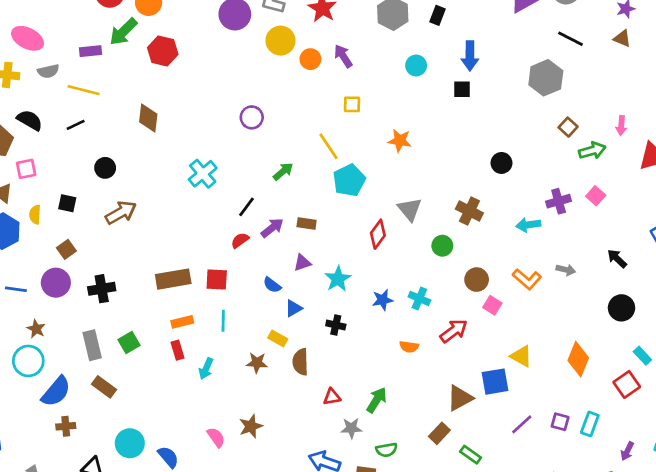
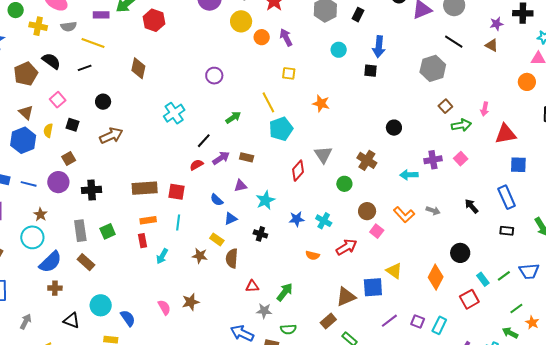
pink square: (26, 169) -> (58, 100), moved, turned -35
black circle: (621, 308) -> (460, 253), moved

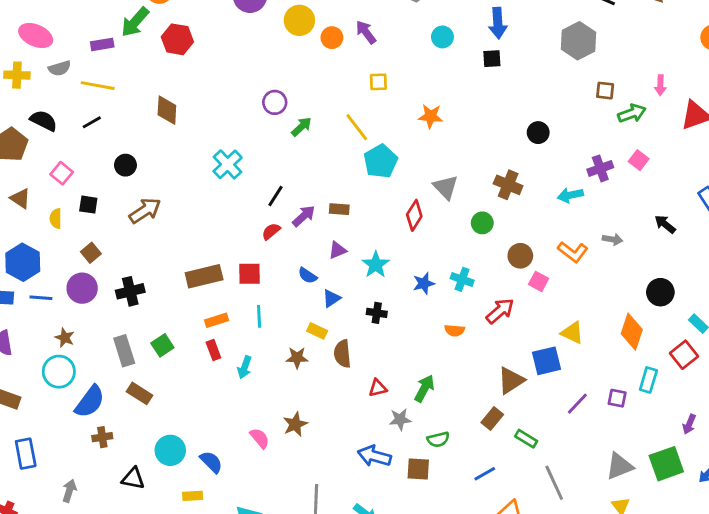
brown square: (445, 106) -> (605, 91), turned -32
green arrow: (233, 117) -> (302, 127), moved
blue hexagon: (23, 140) -> (23, 262), moved
cyan rectangle: (439, 325) -> (648, 380), moved

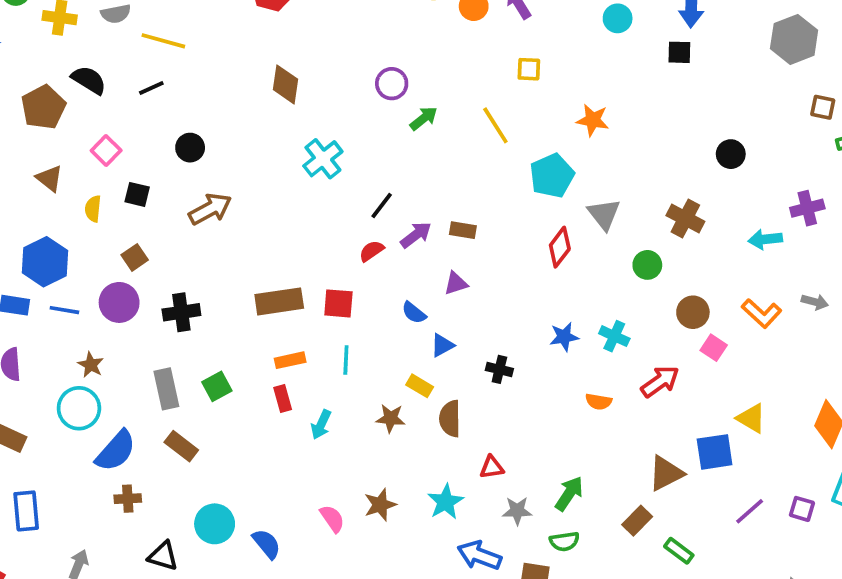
brown diamond: (167, 110) -> (286, 84), moved
cyan pentagon: (381, 161) -> (552, 176), moved
cyan star: (376, 265) -> (446, 502), moved
green arrow: (424, 388) -> (569, 494), moved

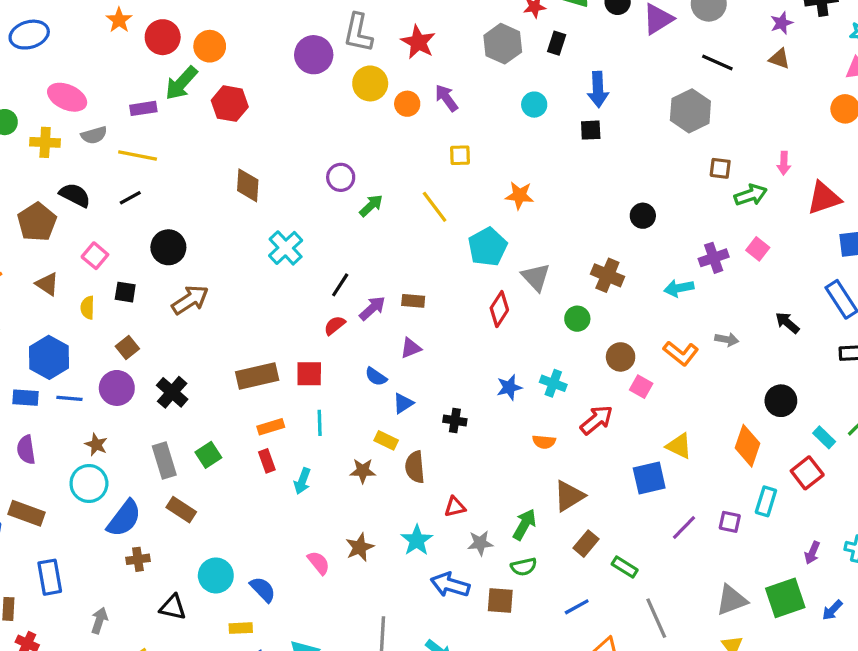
black circle: (190, 148) -> (168, 247), size x1.4
black cross: (181, 312) -> (172, 392), turned -36
brown triangle: (666, 473) -> (569, 496), moved

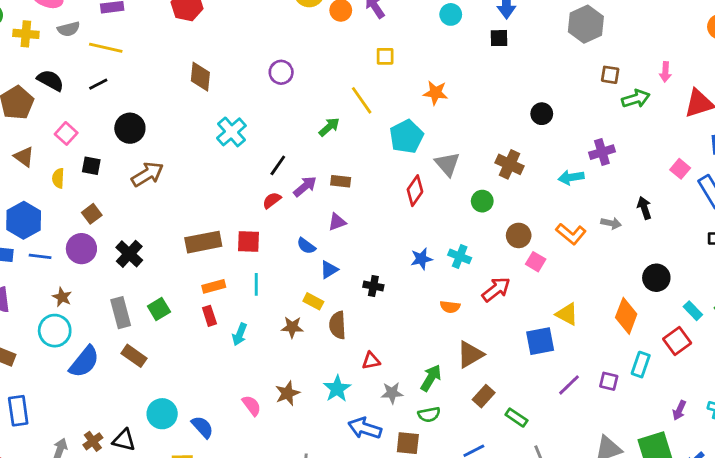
green arrow: (371, 206) -> (329, 127), moved
pink square: (758, 249) -> (680, 169), moved
black arrow: (787, 323) -> (644, 208), moved, turned 30
brown cross: (138, 559) -> (93, 441), moved, turned -30

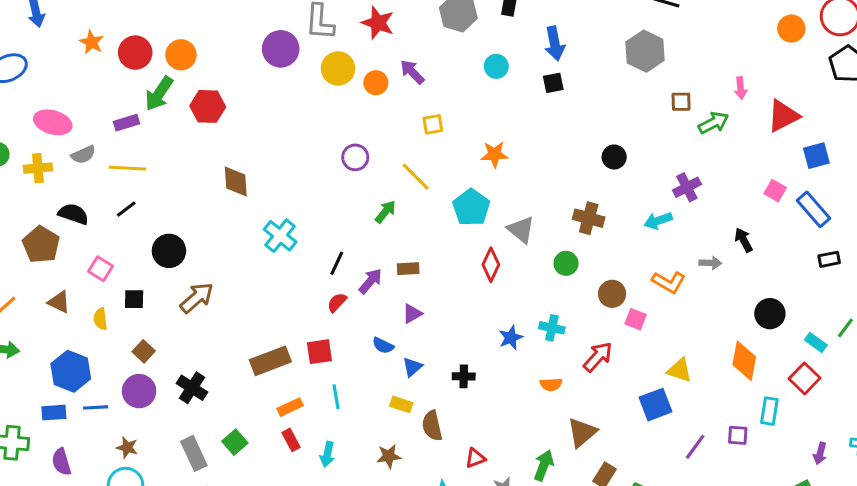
purple circle: (281, 72) -> (355, 157), moved
brown star: (292, 327) -> (389, 456), moved

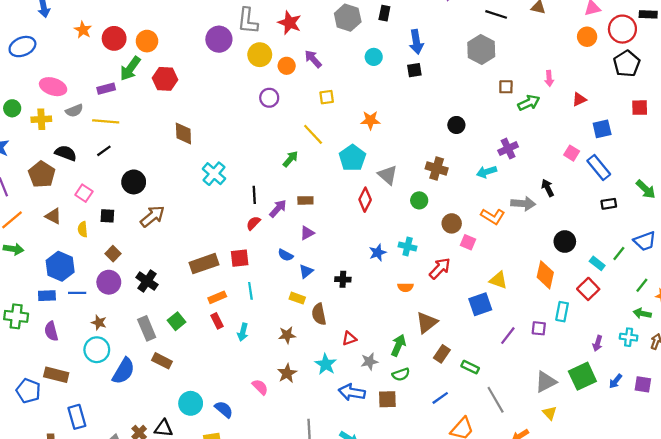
red triangle: (783, 116) -> (579, 99), size x0.6
purple circle: (355, 157) -> (269, 98), moved
black line: (337, 263) -> (254, 195), turned -30
gray arrow: (710, 263) -> (523, 204), size x1.5

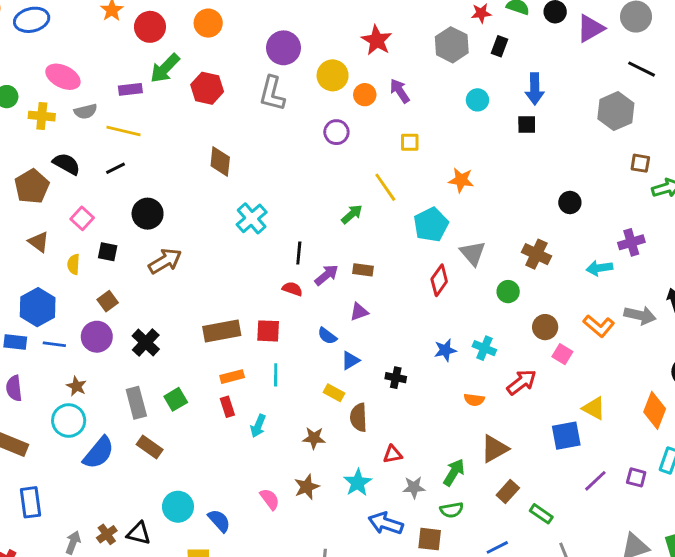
gray L-shape: (248, 21) -> (272, 94), moved
orange circle: (147, 41) -> (208, 23), moved
red semicircle: (253, 223) -> (292, 289), turned 56

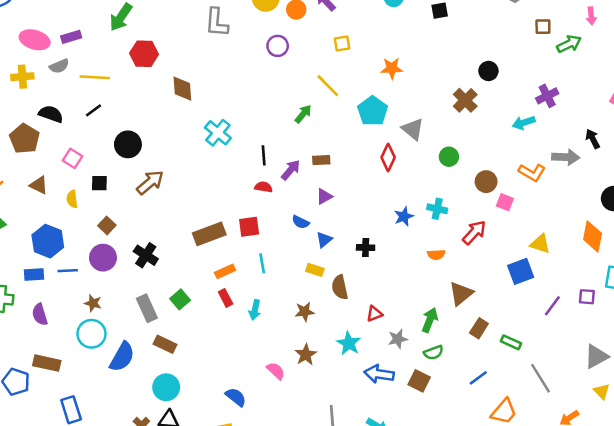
red hexagon: (207, 88) -> (144, 54), moved
purple rectangle: (130, 89) -> (71, 37), moved
brown cross: (536, 254) -> (465, 100), moved, turned 30
cyan circle: (178, 507) -> (166, 387), moved
brown square: (430, 539) -> (419, 381), turned 30

